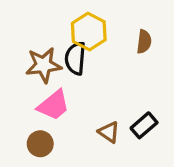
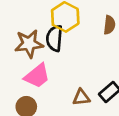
brown triangle: (109, 132) -> (81, 97), turned -42

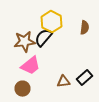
black semicircle: (54, 38) -> (44, 38), turned 36

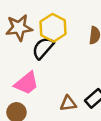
brown star: (24, 42) -> (19, 28), moved

